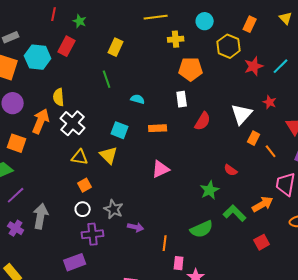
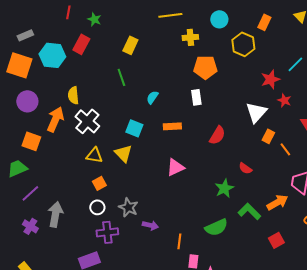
red star: (254, 66) -> (270, 79), moved
cyan semicircle: (138, 99) -> (152, 97), turned -72
red semicircle: (203, 121) -> (217, 135), moved

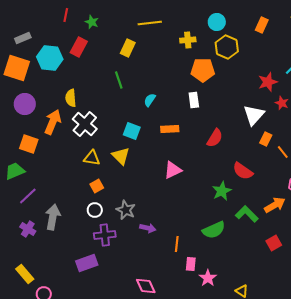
yellow line: (170, 15) -> (150, 23), moved
yellow hexagon: (243, 44) -> (227, 47), moved
red semicircle: (245, 168) -> (243, 171), size x1.5

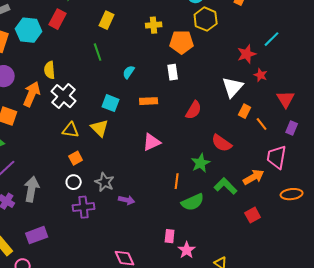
yellow cross: (188, 40) -> (154, 25), moved
orange line: (177, 244) -> (177, 181), moved
purple rectangle: (87, 263) -> (37, 235), moved

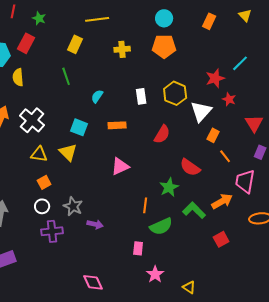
yellow hexagon: (206, 19) -> (175, 93), moved
orange pentagon: (182, 42) -> (164, 46), moved
yellow semicircle: (50, 70) -> (18, 77), moved
orange line: (262, 124) -> (225, 156), moved
pink rectangle: (170, 236) -> (138, 248), moved

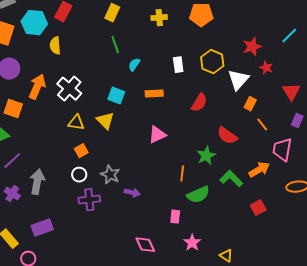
cyan line: (240, 63) -> (289, 36), moved
green line: (66, 76) -> (115, 45), moved
pink diamond: (93, 282) -> (145, 245), moved

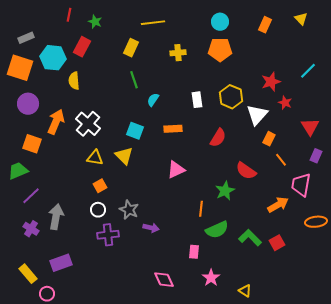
green L-shape: (231, 179) -> (250, 238), moved

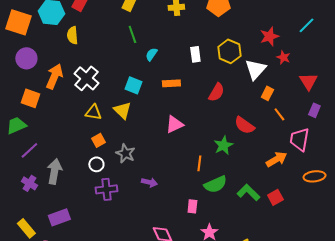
gray star: (129, 210) -> (125, 153), moved

